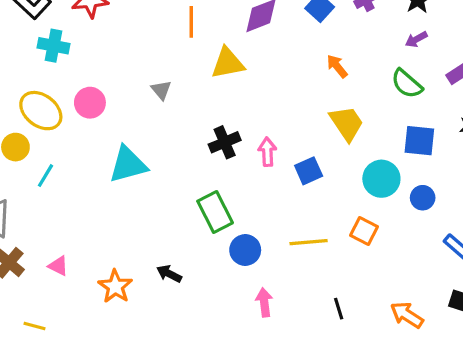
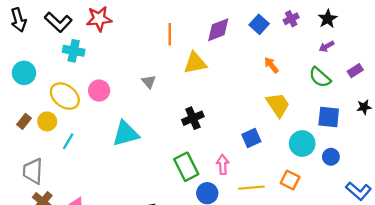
pink arrow: (267, 152) -> (223, 165), moved

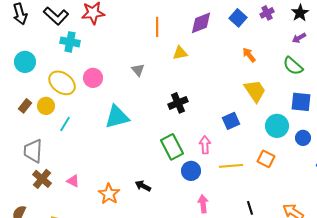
yellow triangle: (195, 63) -> (180, 53), size x0.7

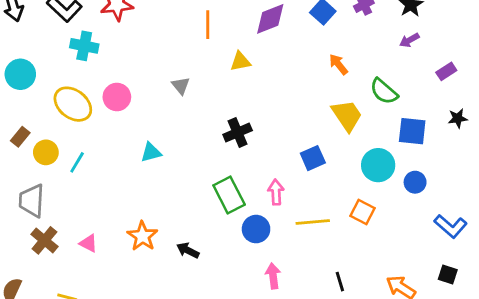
green semicircle: (293, 66) -> (384, 91), moved
yellow circle: (46, 106) -> (46, 152), moved
cyan triangle: (117, 117) -> (151, 152), size x0.6
orange star: (109, 194) -> (142, 236), moved

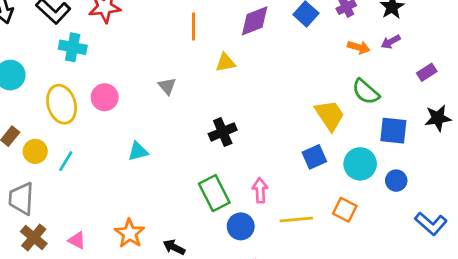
orange arrow: (338, 64) -> (359, 47), moved, turned 145
yellow ellipse: (73, 104) -> (62, 104), turned 36
black star: (458, 118) -> (438, 118), size x1.4
blue square: (313, 158) -> (314, 157), moved

